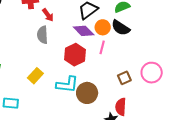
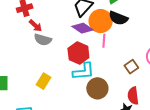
red arrow: (48, 15) -> (35, 26), moved
orange circle: (103, 27) -> (101, 21), size x1.5
gray semicircle: (42, 35) -> (43, 40), turned -60
cyan L-shape: (67, 84) -> (84, 71), moved

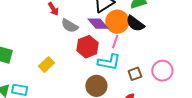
gray semicircle: (43, 40) -> (70, 26), moved
cyan L-shape: (84, 71) -> (109, 62), moved

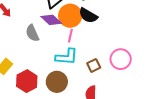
gray semicircle: (70, 26) -> (32, 33), moved, turned 42
red hexagon: (88, 47) -> (27, 81), moved

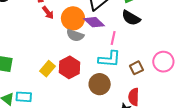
orange circle: (70, 16) -> (73, 18), moved
gray semicircle: (32, 33) -> (75, 35), turned -48
red hexagon: (27, 81) -> (69, 67), moved

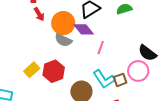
black semicircle: (131, 18) -> (147, 53), moved
cyan L-shape: (109, 59) -> (104, 79), moved, turned 45
pink circle: (163, 62) -> (138, 71), moved

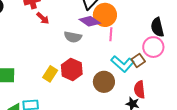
orange circle: (63, 23) -> (105, 15), moved
black semicircle: (147, 53) -> (157, 27), turned 54

